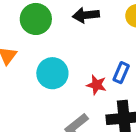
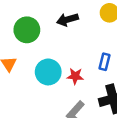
red star: (97, 85) -> (75, 76), moved

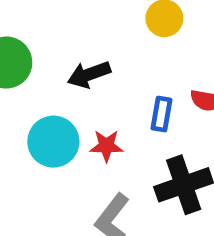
black arrow: (67, 20) -> (89, 74), moved

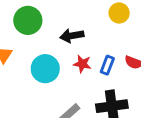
red star: (106, 146) -> (82, 64), moved

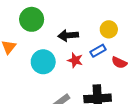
yellow circle: (119, 13) -> (109, 29), moved
blue rectangle: (107, 65) -> (98, 51), moved, turned 35

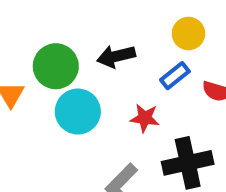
green circle: (32, 19) -> (56, 66), moved
red star: (75, 60) -> (145, 118), moved

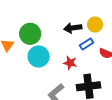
black arrow: (116, 56) -> (73, 28), moved

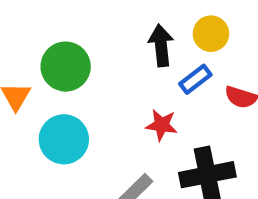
black arrow: (73, 28) -> (161, 45), turned 96
cyan circle: (39, 56) -> (64, 139), moved

